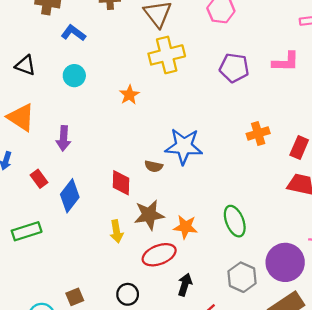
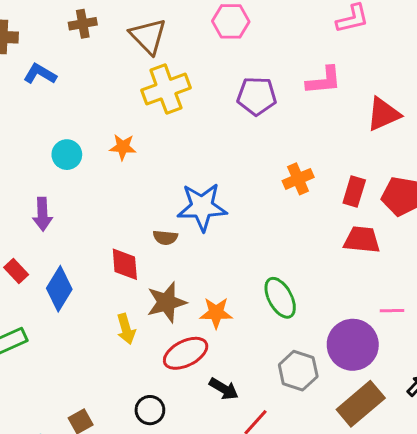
cyan circle: (74, 76) -> (67, 155), moved
orange star: (129, 95) -> (123, 147), turned -30
black arrow: (185, 285) -> (224, 389), turned 110

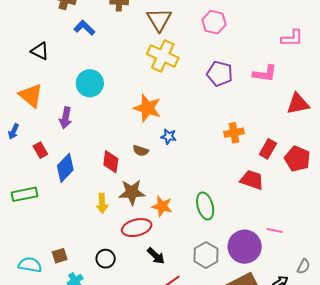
yellow cross: (166, 89) -> (163, 56), turned 32
orange star: (123, 147) -> (147, 108), moved, size x1.6
cyan circle: (67, 155) -> (90, 83), size x1.4
blue star: (202, 207) -> (169, 136), size x0.5
red trapezoid: (362, 240) -> (252, 180), moved

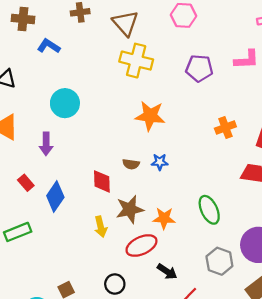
orange star: (147, 108) -> (150, 116), moved
blue star: (169, 136) -> (160, 162), moved

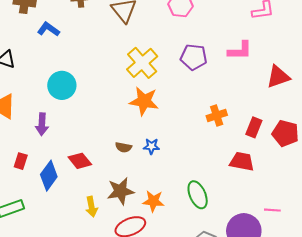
yellow cross: (136, 61) -> (142, 63), moved, turned 32
red diamond: (102, 181) -> (80, 161), moved, turned -40
red rectangle: (26, 183) -> (21, 161), turned 56

